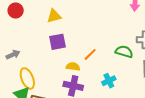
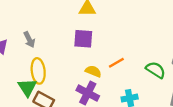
gray arrow: (13, 55) -> (29, 40), turned 72

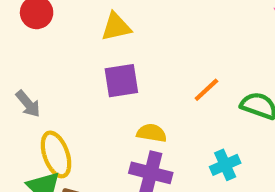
orange line: (116, 63) -> (206, 90), moved

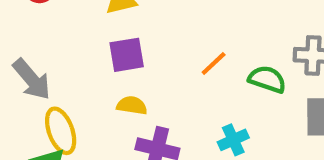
gray arrow: (28, 104) -> (32, 79), size x1.5
yellow semicircle: (152, 133) -> (132, 105), moved

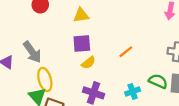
green semicircle: (267, 79) -> (158, 81), moved
yellow semicircle: (132, 105) -> (88, 63), moved, turned 128

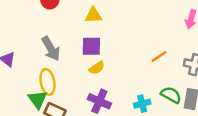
gray arrow: (32, 52) -> (51, 49), moved
orange line: (126, 52) -> (159, 56), moved

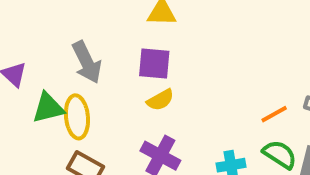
orange line: (159, 56) -> (274, 114), moved
green triangle: (37, 99) -> (48, 108), moved, turned 48

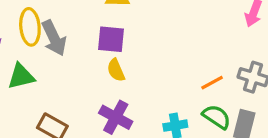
yellow semicircle: (160, 100) -> (116, 70), turned 95
yellow ellipse: (77, 117) -> (30, 27), moved

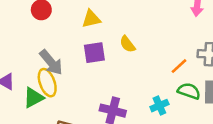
yellow ellipse: (30, 27) -> (47, 83), moved
yellow semicircle: (116, 70) -> (127, 44), moved

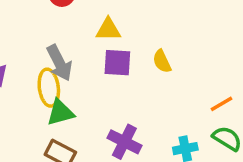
yellow triangle: (91, 19) -> (108, 30), moved
green triangle: (33, 98) -> (60, 112), moved

